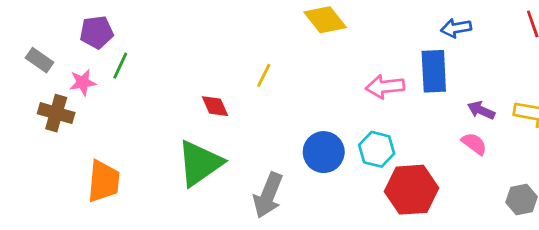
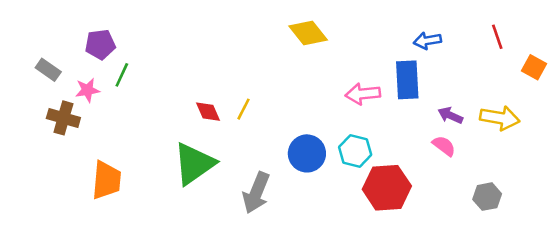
yellow line: (264, 75) -> (244, 109), moved

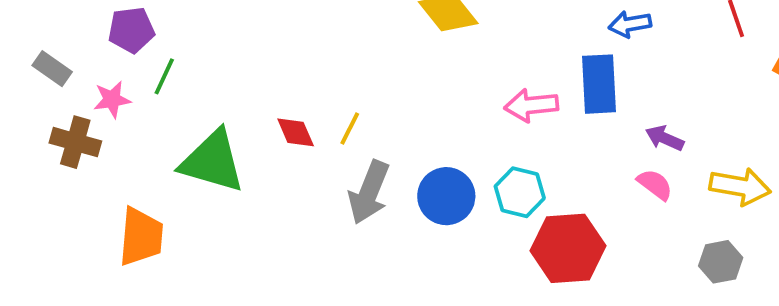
yellow arrow: (500, 118) -> (740, 186), moved
green triangle: (194, 164) -> (212, 161), moved, turned 51
gray arrow: (256, 193) -> (369, 192), moved

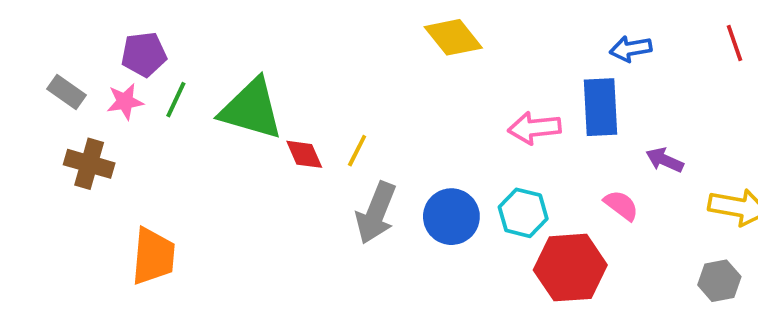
pink star: (112, 100) -> (125, 102), moved
green triangle: (212, 161) -> (251, 109), moved
pink semicircle: (655, 185) -> (621, 205), moved

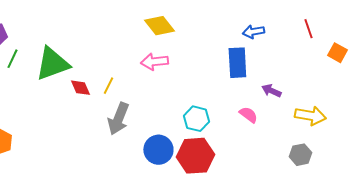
green triangle: (251, 109) -> (52, 64), turned -36
pink arrow: (534, 128) -> (154, 62), moved
blue circle: (451, 217) -> (158, 150), moved
red hexagon: (570, 268) -> (195, 156), moved

